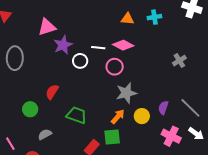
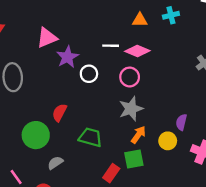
white line: (98, 48) -> (111, 46), moved
gray star: (126, 93) -> (131, 109), moved
purple semicircle: (163, 108) -> (181, 122), moved
green circle: (30, 109) -> (36, 135), size x1.5
yellow circle: (142, 116) -> (168, 141), moved

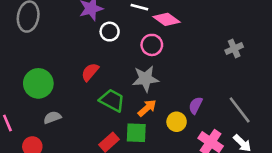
red semicircle: (59, 113) -> (90, 72), moved
green trapezoid: (90, 137) -> (112, 100), moved

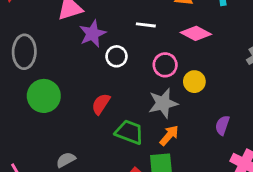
pink diamond: (166, 19) -> (196, 33), moved
green circle: (38, 83) -> (44, 96), moved
yellow circle: (177, 122) -> (194, 82), moved

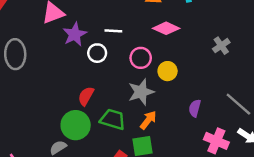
white line: (146, 25) -> (113, 31), moved
green circle: (44, 96) -> (76, 125), moved

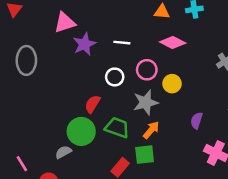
white circle: (97, 53) -> (115, 77), moved

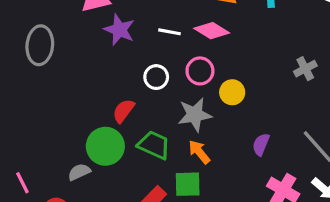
pink diamond: (173, 42) -> (212, 31), moved
purple star: (84, 44) -> (119, 30), turned -30
orange arrow: (151, 130) -> (199, 152), turned -84

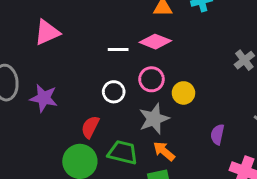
purple star: (119, 30) -> (44, 98), moved

